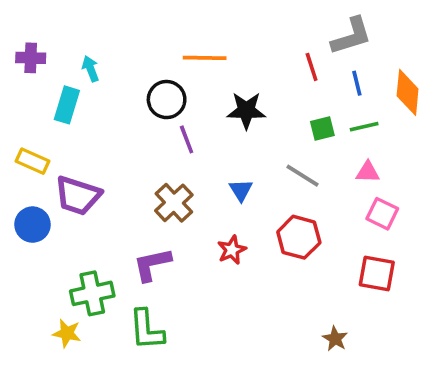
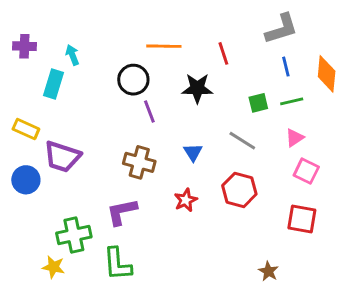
red line: (312, 67) -> (223, 53), moved
pink triangle: (368, 172) -> (295, 138), turned -36
brown cross: (174, 203) -> (139, 162), turned -32

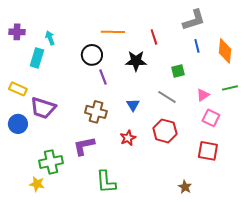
green line: (292, 101) -> (230, 88), moved
green L-shape: (117, 264) -> (106, 182), moved

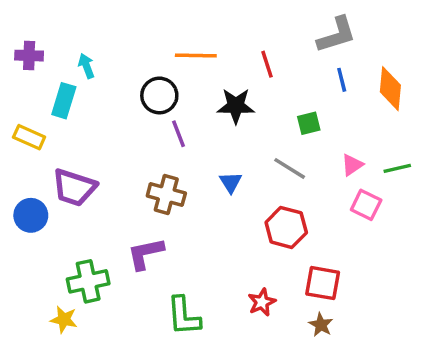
green line: (230, 88) -> (397, 168), moved
yellow rectangle: (18, 89) -> (29, 137), moved
red star: (128, 138) -> (262, 302), moved
red square: (208, 151) -> (323, 283), moved

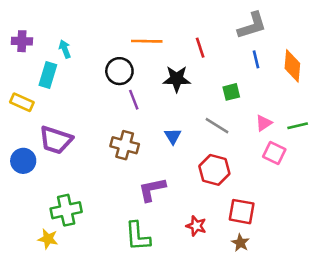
purple L-shape: (145, 254) -> (152, 189), moved
red star: (262, 302) -> (196, 226), turned -30

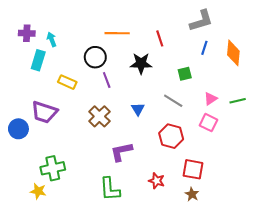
purple cross: (22, 41) -> (27, 33), moved
blue line: (256, 59) -> (204, 48), turned 32
yellow rectangle: (22, 102) -> (67, 82), moved
brown cross: (125, 145) -> (99, 116), turned 30
pink square: (274, 153) -> (209, 123), moved

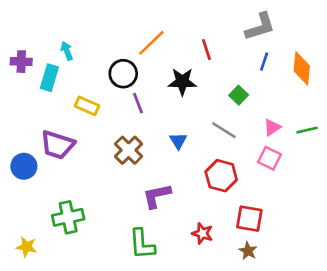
purple cross: (27, 33) -> (21, 62), moved
orange line: (117, 33) -> (151, 43), turned -45
green square: (185, 74) -> (239, 95), turned -32
yellow star: (38, 191) -> (27, 247), moved

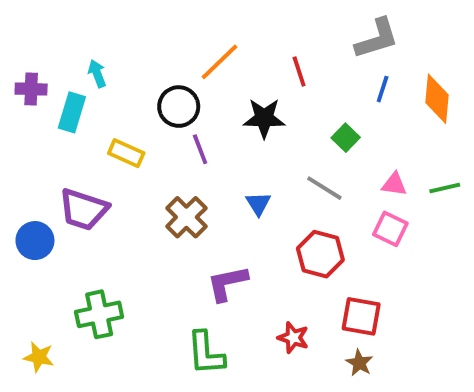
pink triangle: (272, 127) -> (394, 184), turned 42

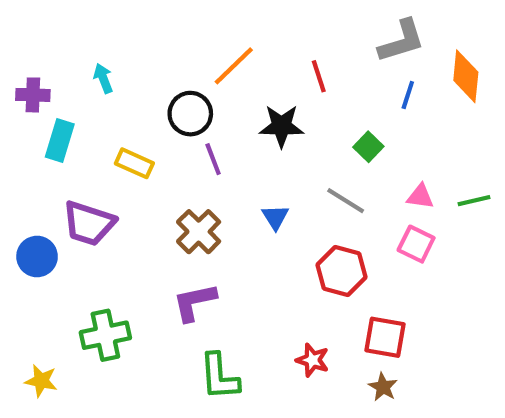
orange diamond: (437, 99) -> (466, 76), moved
cyan rectangle: (72, 112) -> (60, 141), moved
purple L-shape: (227, 283) -> (194, 302), moved

